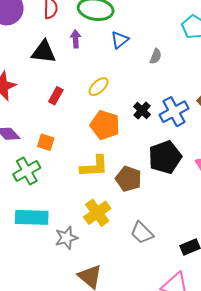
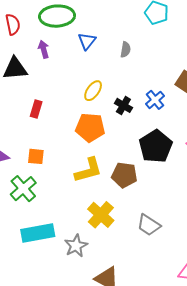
yellow ellipse: (99, 87) -> (93, 91), moved
blue cross: (174, 112) -> (155, 100), size x0.7

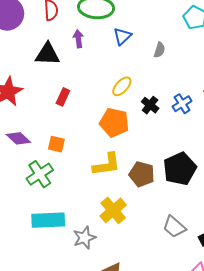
black pentagon: (156, 146) -> (180, 169), moved
gray trapezoid: (149, 225) -> (174, 227), moved

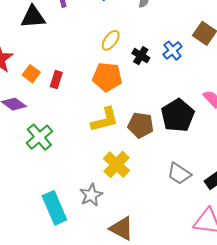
red rectangle: (63, 97) -> (56, 80), moved
orange square: (56, 144) -> (31, 74), moved, turned 30
cyan rectangle: (48, 220) -> (54, 208), moved, turned 76

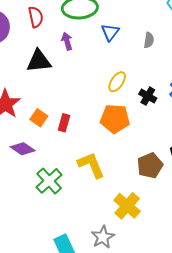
yellow L-shape: (105, 120) -> (91, 165), moved, turned -96
brown pentagon: (141, 125) -> (150, 166), turned -30

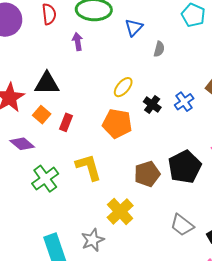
blue triangle: (110, 32) -> (134, 27), moved
black triangle: (39, 61) -> (47, 83), moved

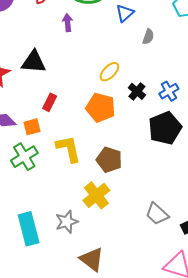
orange square: (42, 115) -> (32, 127), moved, turned 30
black pentagon: (185, 167) -> (165, 128), moved
brown pentagon: (147, 174) -> (109, 160), moved, turned 30

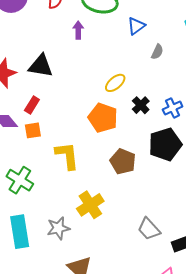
red rectangle: (50, 102) -> (32, 105), moved
green cross: (24, 157) -> (20, 180), moved, turned -32
brown pentagon: (109, 160) -> (123, 161), moved

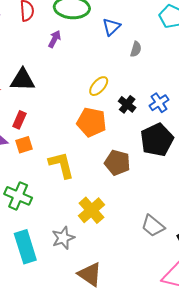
purple arrow: (78, 30) -> (55, 39), turned 36

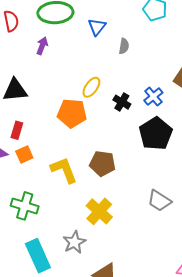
orange pentagon: (91, 122) -> (72, 113), moved
brown pentagon: (117, 163) -> (102, 163), moved
gray trapezoid: (153, 226) -> (159, 201), moved

